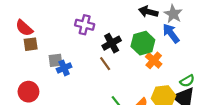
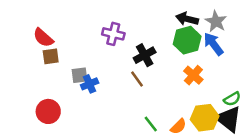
green hexagon: (143, 43) -> (187, 40), moved

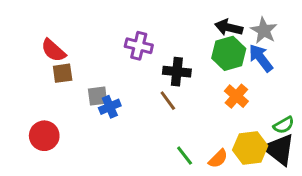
black cross: (145, 55) -> (177, 72), turned 35
red circle: (48, 111) -> (44, 136), moved

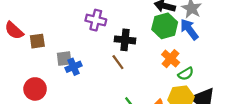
red semicircle: (53, 50) -> (14, 31), moved
green semicircle: (284, 125) -> (186, 74), moved
red circle: (44, 136) -> (35, 89), moved

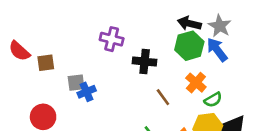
brown line: (118, 62) -> (163, 97), moved

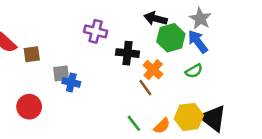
black arrow: (189, 23) -> (156, 19), moved
orange cross: (196, 83) -> (153, 70), moved
blue cross: (87, 92) -> (71, 82), turned 36
green semicircle: (213, 100) -> (194, 71), moved

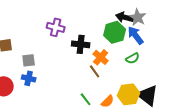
black arrow: (156, 19) -> (125, 17), moved
blue cross: (71, 82) -> (29, 78), moved

